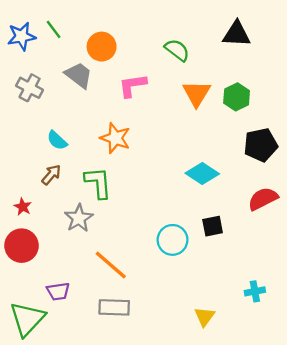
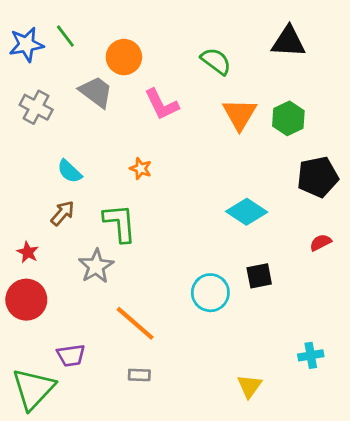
pink L-shape: (132, 85) -> (162, 104), turned -108
orange star: (115, 138) -> (141, 169), size x0.6
red semicircle: (263, 199) -> (321, 242), size x0.6
gray rectangle: (114, 307) -> (139, 375), size x0.6

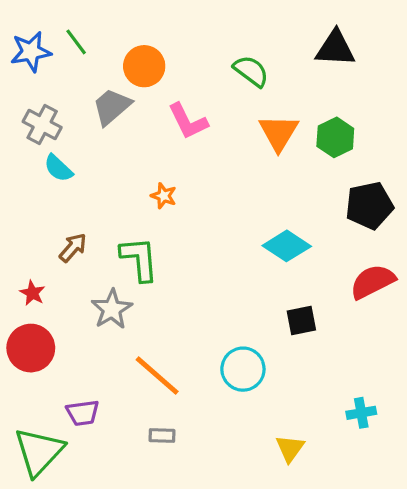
gray trapezoid: (96, 92) -> (112, 107), turned -78
cyan semicircle: (70, 171) -> (58, 168), moved
red semicircle: (321, 242) -> (373, 282), size x1.8
cyan circle: (210, 293) -> (243, 369), moved

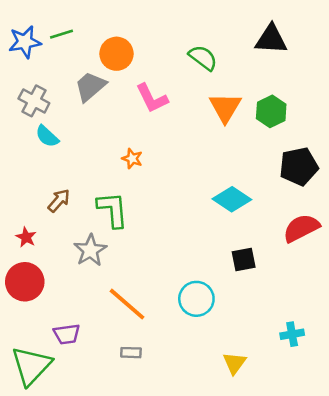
green line: (76, 42) -> (61, 34), turned -70

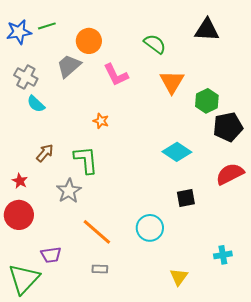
green hexagon: (271, 111) -> (207, 101), moved

